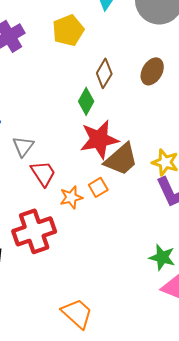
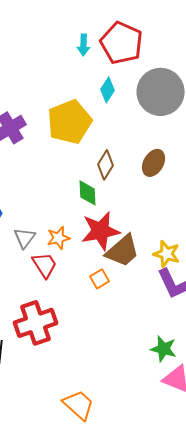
yellow pentagon: (68, 30) -> (70, 122), size x1.4
green diamond: (86, 101) -> (88, 193), turned -32
orange star: (71, 197) -> (58, 238), moved

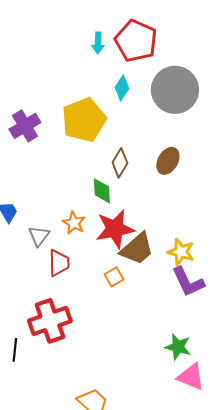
orange star: (58, 238) -> (74, 223), moved, turned -30
red trapezoid: (44, 265) -> (59, 263), turned 32

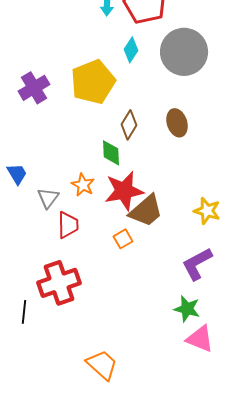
brown ellipse: (168, 161) -> (177, 123), turned -48
yellow star: (181, 252) -> (207, 211), moved
purple L-shape: (188, 282) -> (197, 264), moved, turned 87

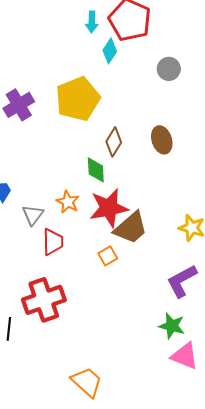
cyan diamond: (131, 50) -> (110, 51), moved
gray circle: (184, 52) -> (169, 69), size x0.5

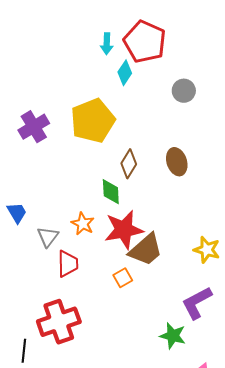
green star: (172, 326) -> (173, 336), moved

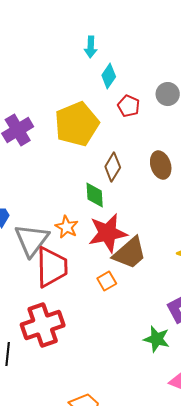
red pentagon: (145, 42) -> (129, 106), moved, size x0.5
gray triangle: (48, 237) -> (32, 240), size x1.6
red trapezoid: (68, 264) -> (52, 267), size x1.5

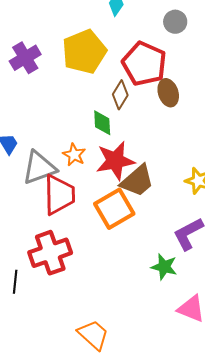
red pentagon: (129, 106) -> (144, 64), moved, size x2.0
gray triangle: (32, 240) -> (39, 168), turned 33
orange square: (107, 281) -> (114, 209), size x2.0

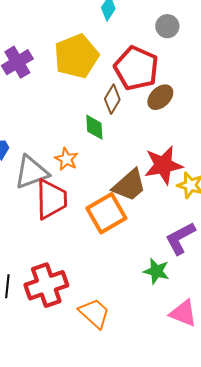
brown ellipse: (168, 93) -> (160, 97), turned 64
red star: (115, 161) -> (163, 165), moved
red cross: (50, 253) -> (46, 285), moved
orange trapezoid: (93, 335) -> (94, 313), moved

